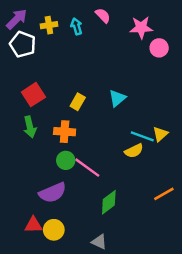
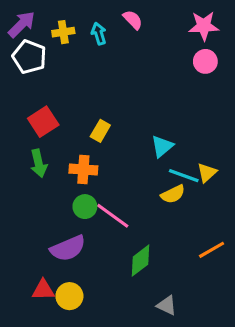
pink star: (141, 28) -> (204, 26), moved
cyan triangle: (117, 98) -> (162, 146), moved
gray triangle: (99, 242) -> (167, 305), moved

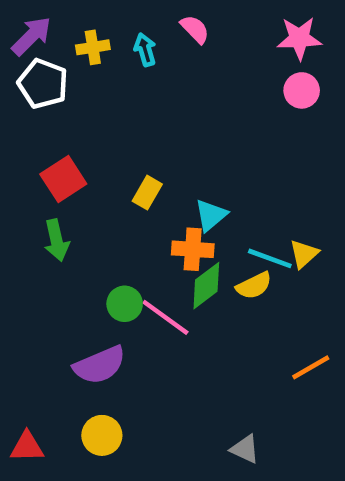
cyan triangle: (162, 146) -> (211, 215), moved
orange cross: (83, 169) -> (193, 249), moved
green diamond: (140, 261) -> (206, 286), moved
red triangle: (43, 290) -> (27, 447), moved

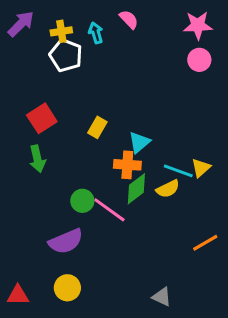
white pentagon: (43, 84) -> (66, 55), moved

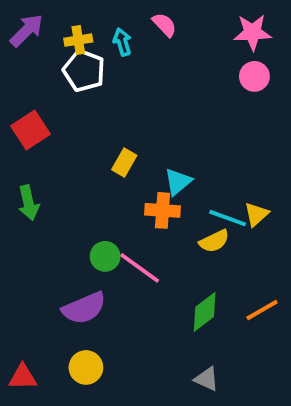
red square: (42, 118) -> (30, 130), moved
green arrow: (37, 159) -> (28, 203), moved
green diamond: (136, 189) -> (205, 312), moved

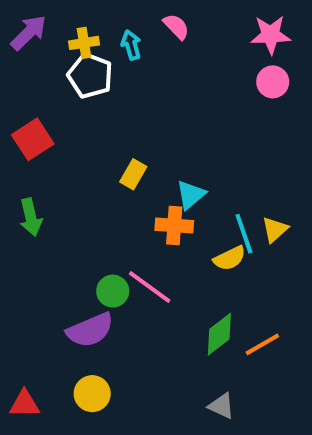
cyan line: (228, 218) -> (244, 234), turned 51
green circle: (105, 256) -> (113, 291), moved
orange line: (262, 310) -> (262, 344), moved

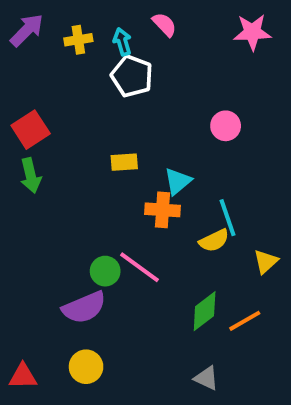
white pentagon: (90, 76) -> (132, 76), moved
pink circle: (273, 82) -> (226, 126), moved
yellow rectangle: (133, 174) -> (124, 162), turned 56
green arrow: (31, 217) -> (31, 176), moved
yellow triangle: (275, 230) -> (266, 262), moved

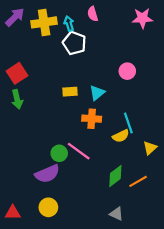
pink semicircle: (164, 24) -> (93, 14), turned -152
yellow cross: (78, 40) -> (44, 22), size x1.6
cyan triangle: (178, 181) -> (97, 93), moved

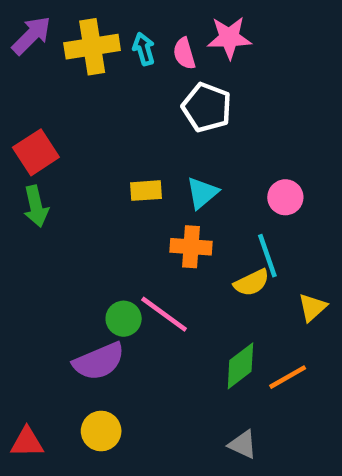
pink semicircle: (93, 14) -> (184, 53), moved
pink star: (142, 18) -> (229, 38), moved
white pentagon: (74, 43) -> (207, 107), moved
pink circle: (127, 71) -> (285, 197), moved

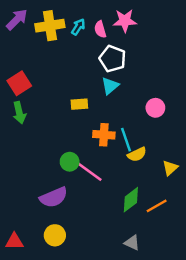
cyan arrow: (144, 49) -> (78, 27), turned 49
cyan triangle: (202, 193) -> (110, 86), moved
cyan line: (267, 256) -> (126, 140), moved
green circle: (124, 319) -> (70, 162), moved

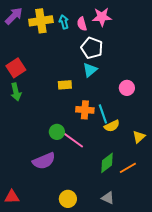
cyan arrow: (78, 27) -> (64, 22), turned -48
yellow circle: (55, 235) -> (68, 199), moved

